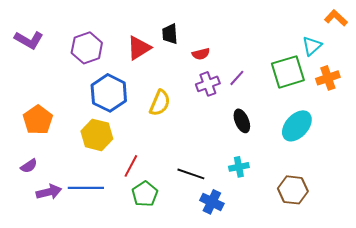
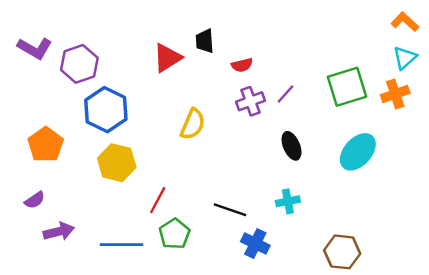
cyan triangle: (312, 46) -> (405, 58), moved
purple hexagon: (87, 48) -> (79, 64), moved
blue hexagon: (109, 93) -> (106, 110), moved
blue line: (86, 188) -> (122, 245), moved
brown hexagon: (293, 190) -> (342, 252), moved

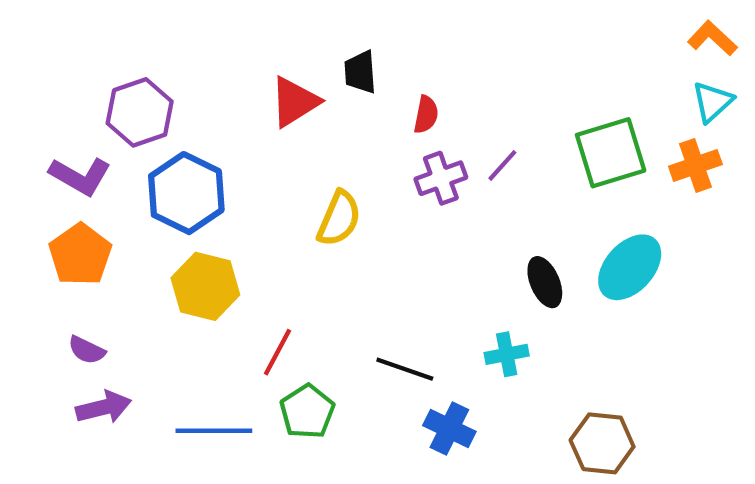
purple L-shape: (35, 48) -> (80, 176), moved
red semicircle: (242, 65) -> (426, 115), turned -65
black ellipse: (292, 146) -> (545, 282), moved
purple semicircle: (35, 200) -> (87, 350), moved, turned 60

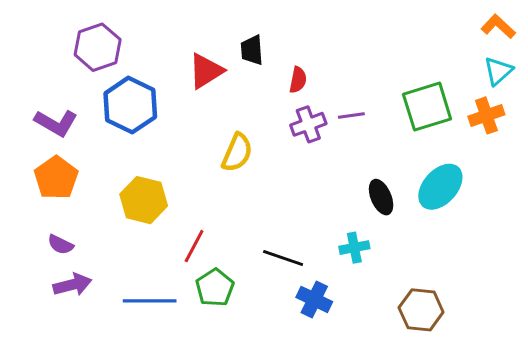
purple hexagon: (140, 112) -> (98, 47), moved
purple line: (502, 165) -> (351, 115), turned 40
blue hexagon: (186, 193) -> (130, 105), moved

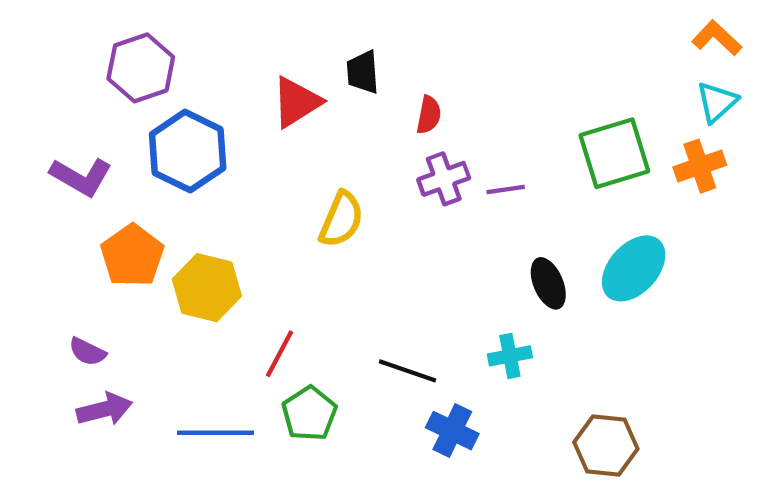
purple line: (351, 115) -> (506, 189), moved
orange pentagon: (56, 178) -> (132, 256), moved

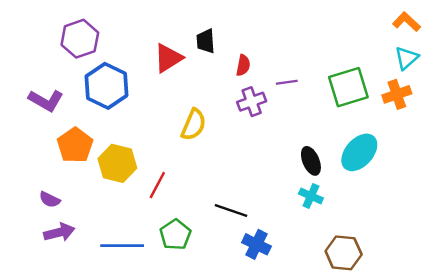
purple line: (506, 189) -> (287, 82), moved
red line: (279, 354) -> (157, 185), moved
cyan cross: (510, 356) -> (311, 196), moved, turned 35

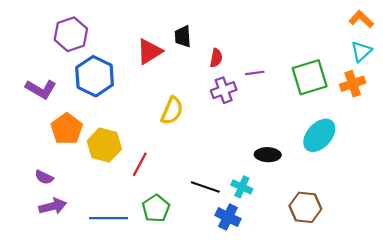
black ellipse: (311, 161) -> (268, 155), moved, turned -65
cyan cross: (311, 196) -> (242, 187), moved
brown hexagon: (344, 253) -> (305, 207), moved

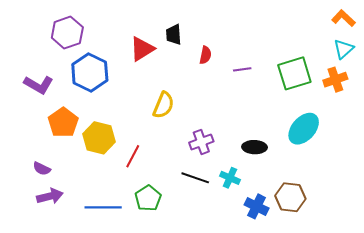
purple cross: (224, 90) -> (201, 142), moved
blue cross: (228, 217) -> (257, 206), moved

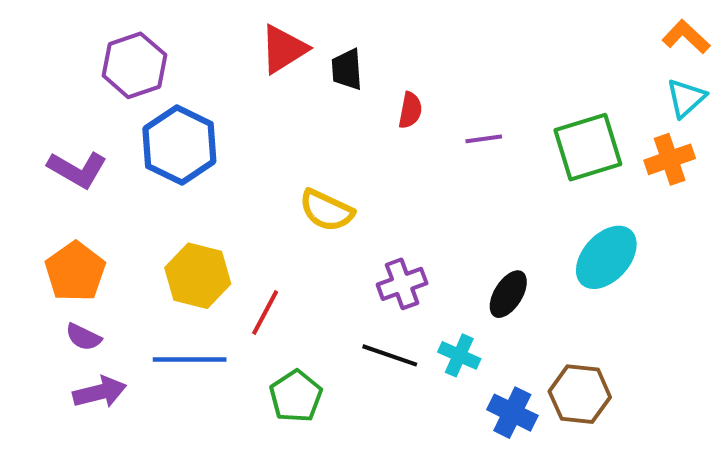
red triangle: (142, 49) -> (284, 49), moved
yellow semicircle: (163, 105) -> (326, 210), turned 92
orange pentagon: (63, 123) -> (75, 272), moved
black ellipse: (255, 147) -> (508, 294), turned -60
blue line: (103, 207) -> (190, 359), moved

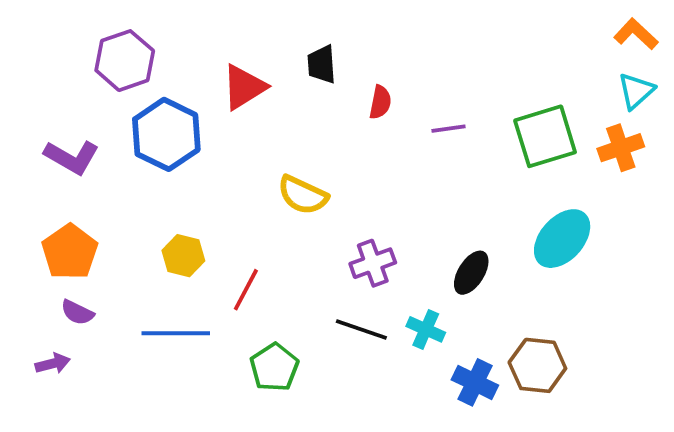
red triangle: (284, 49) -> (244, 87), moved
yellow hexagon: (198, 276) -> (183, 256), size x0.7
purple arrow: (100, 392) -> (53, 364), moved, size x0.7

